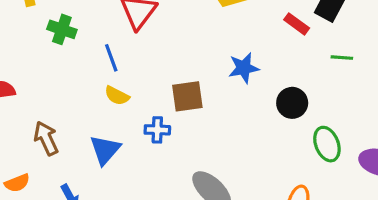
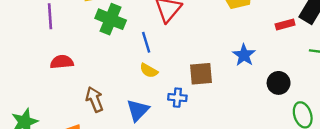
red rectangle: (297, 24) -> (285, 25), turned -54
green cross: (62, 29) -> (111, 19), size x1.4
blue star: (244, 68) -> (244, 55), turned -30

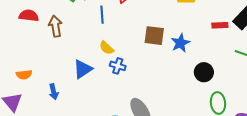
yellow semicircle: (149, 71) -> (107, 48), moved
brown square: (201, 74) -> (154, 36), moved
brown arrow: (95, 99) -> (55, 26), moved

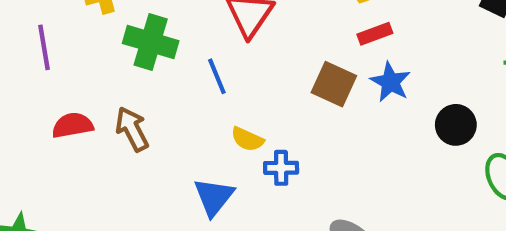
red rectangle: (220, 25) -> (375, 34), moved
brown square: (154, 36) -> (334, 84), turned 35

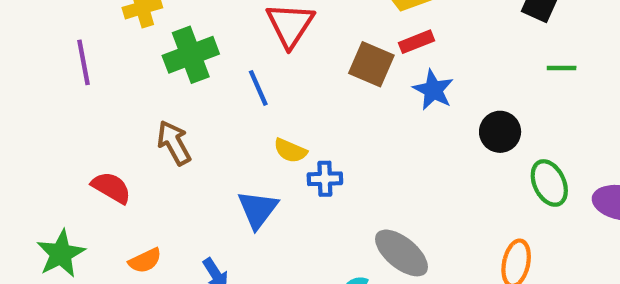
green cross: (151, 42) -> (191, 55), turned -36
brown square: (334, 84) -> (371, 64), moved
red semicircle: (73, 125) -> (111, 188), moved, turned 42

